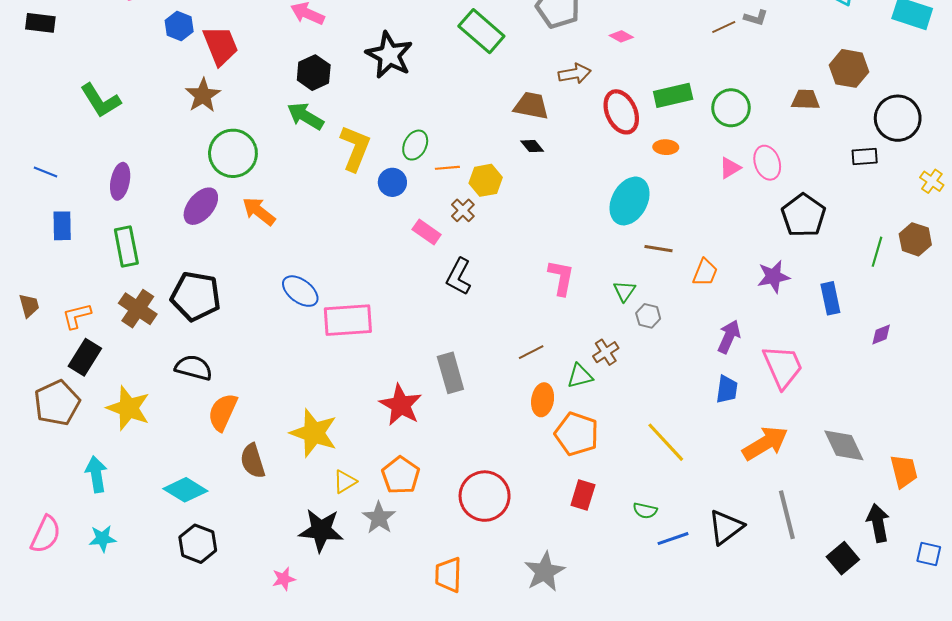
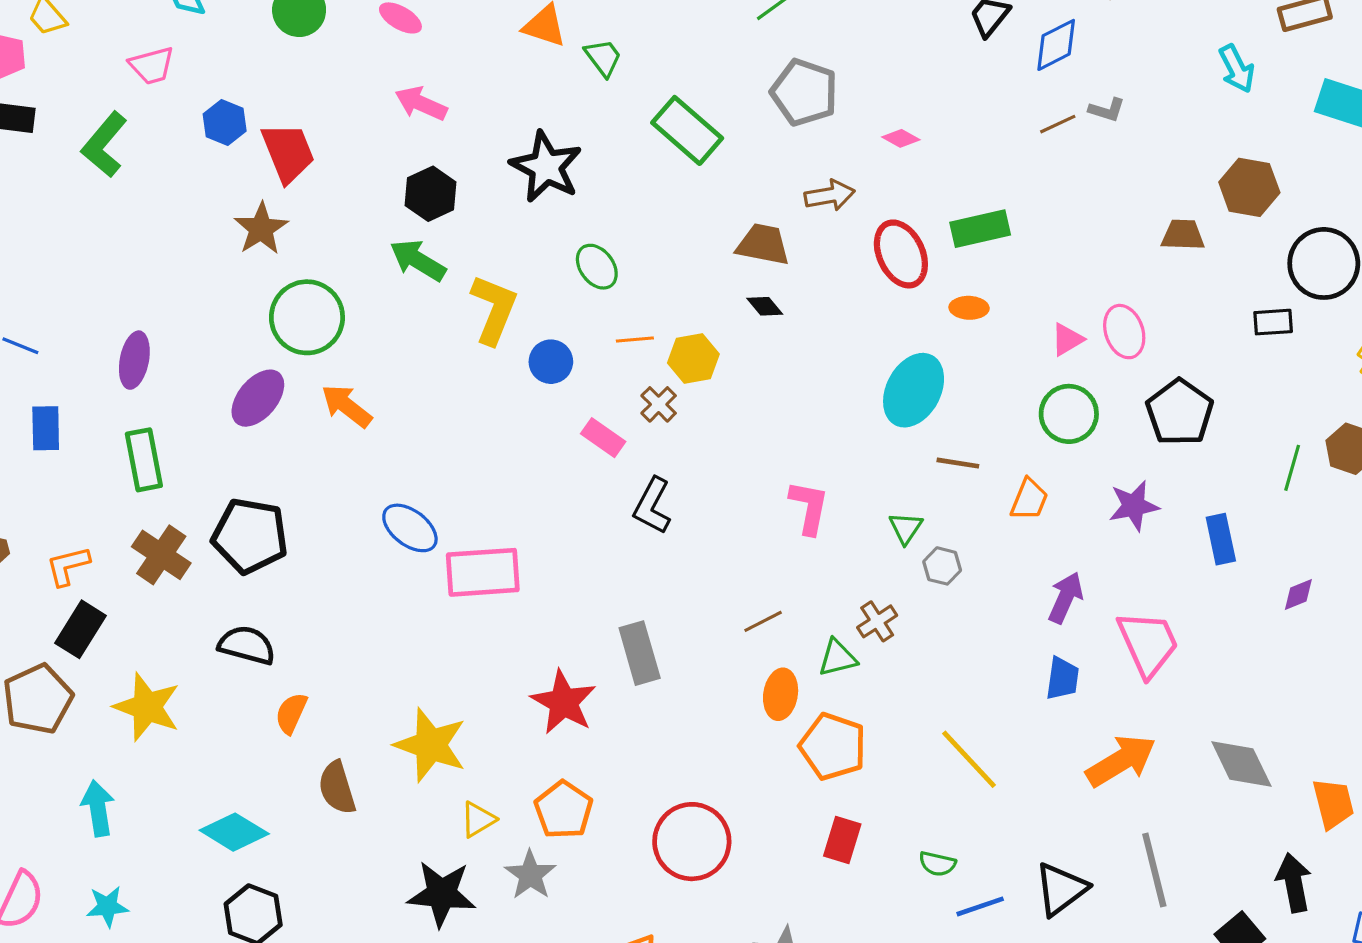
green L-shape: (100, 101) -> (104, 145), moved, turned 72
green circle: (731, 108) -> (1069, 414), moved
green ellipse: (415, 145) -> (597, 267), moved, turned -64
orange semicircle: (223, 412) -> (291, 713), size x0.7

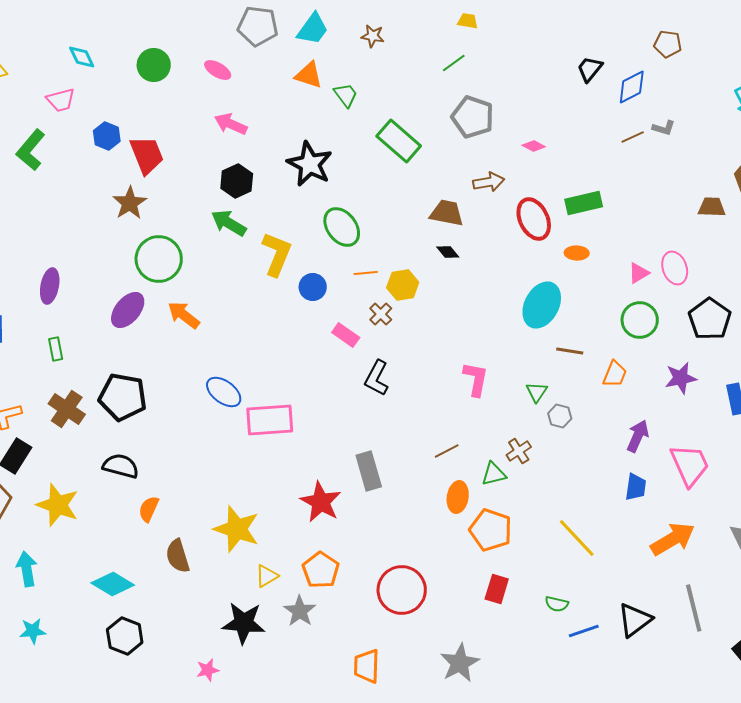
green ellipse: (597, 267) -> (342, 227), size x1.4
green rectangle: (144, 460) -> (56, 349), size x0.6

